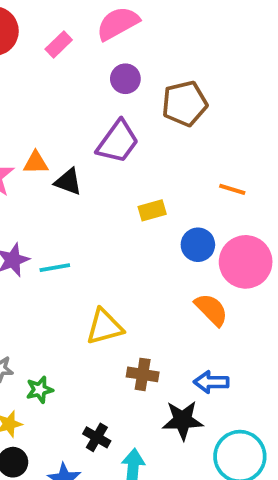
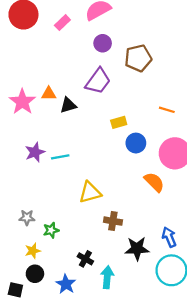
black triangle: (68, 182) -> (68, 105), turned -36
blue circle: (198, 245) -> (136, 143), moved
blue arrow: (211, 382) -> (169, 237), moved, turned 66

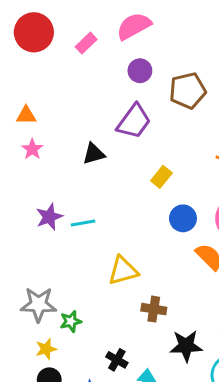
orange triangle: (49, 94) -> (26, 115), moved
pink star: (22, 102) -> (32, 149), size x0.6
yellow rectangle: (119, 122) -> (161, 177), turned -35
blue circle: (136, 143) -> (183, 218), moved
gray star: (27, 218) -> (38, 304), size x1.6

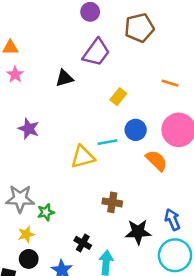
purple circle: (140, 71) -> (90, 12), moved
purple star: (49, 217) -> (29, 129), turned -30
cyan line: (83, 223) -> (107, 142), moved
yellow triangle: (123, 271) -> (83, 157), moved

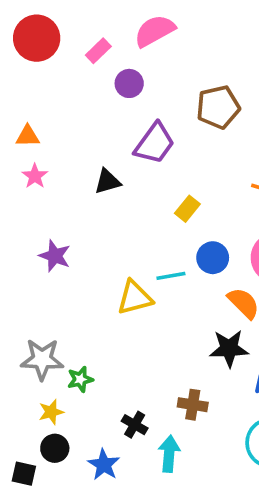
purple circle: (90, 12) -> (129, 83), moved
brown cross: (112, 202) -> (193, 405), moved
black star: (138, 232) -> (229, 348), moved

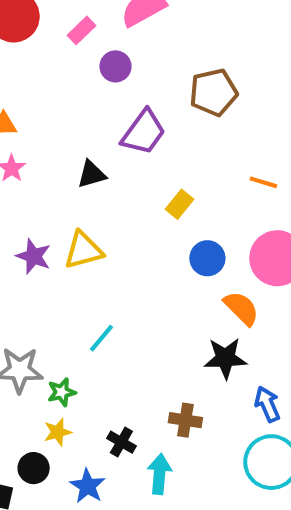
cyan line: (171, 276) -> (101, 338), moved, turned -40
yellow triangle: (135, 298) -> (84, 250), moved
yellow star: (51, 412) -> (58, 432), moved

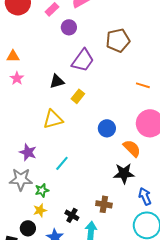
yellow rectangle: (179, 204) -> (78, 96), moved
purple star: (34, 256) -> (28, 152), moved
blue circle: (207, 258) -> (107, 128), moved

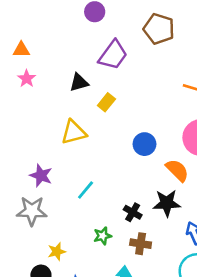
brown pentagon: (118, 40) -> (159, 29), turned 30
green star: (42, 190) -> (103, 236), moved
black cross: (72, 215) -> (133, 212), moved

